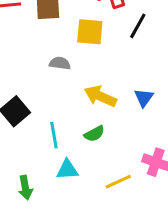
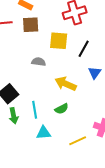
black line: (138, 26) -> (84, 49), moved
blue triangle: (144, 98) -> (95, 73), moved
green arrow: (25, 188) -> (14, 116), moved

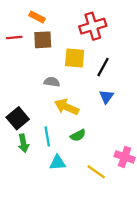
blue triangle: (95, 73) -> (106, 97), moved
yellow arrow: (66, 84) -> (67, 107), moved
yellow line: (78, 141) -> (96, 172), turned 60

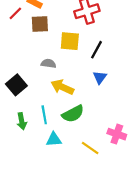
red line: (14, 38) -> (15, 13), moved, turned -40
black square: (18, 118) -> (16, 85), moved
green semicircle: (78, 135) -> (73, 114), size x1.5

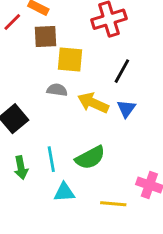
yellow square: (70, 41) -> (70, 60), moved
yellow arrow: (62, 87) -> (93, 103), moved
yellow line: (90, 148) -> (113, 204), turned -30

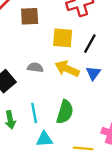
yellow square: (70, 60) -> (63, 38), moved
gray semicircle: (57, 90) -> (35, 67), moved
green semicircle: (90, 158) -> (65, 112), turned -45

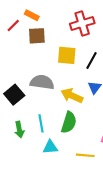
gray semicircle: (35, 67) -> (42, 82), size x1.6
yellow arrow: (67, 69) -> (72, 96), moved

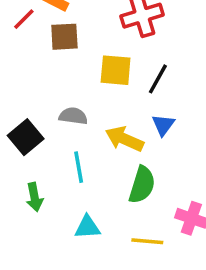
gray semicircle: (42, 82) -> (73, 116), size x0.7
green semicircle: (69, 122) -> (142, 185), moved
cyan line: (41, 123) -> (79, 167), moved

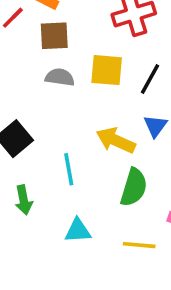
gray semicircle: (73, 116) -> (60, 77), moved

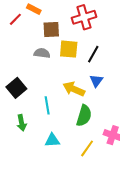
brown square: (54, 36) -> (51, 30), moved
yellow line: (139, 245) -> (87, 148), turned -60

